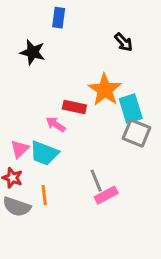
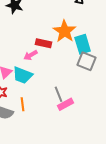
pink arrow: (56, 124) -> (31, 55), turned -64

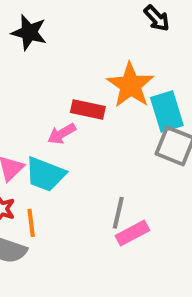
gray line: (59, 94) -> (118, 213), turned 35
orange line: (23, 104) -> (31, 223), moved

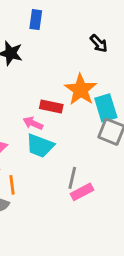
pink arrow: (62, 134) -> (33, 123), turned 54
cyan trapezoid: (45, 174) -> (40, 146), moved

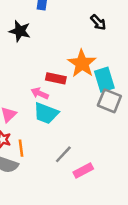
gray line: (72, 178) -> (63, 154), moved, turned 30
pink rectangle: (82, 192) -> (83, 171), moved

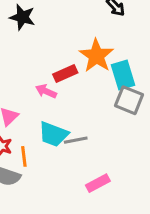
red rectangle: (56, 78) -> (65, 73), turned -36
cyan trapezoid: (46, 113) -> (53, 134), moved
gray line: (63, 154) -> (76, 140), moved, turned 36

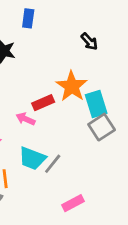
gray square: (129, 100) -> (102, 127), turned 35
gray line: (76, 140) -> (53, 164), turned -40

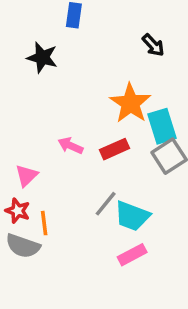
red rectangle: (43, 103) -> (114, 149), moved
cyan trapezoid: (32, 158) -> (132, 216), moved

